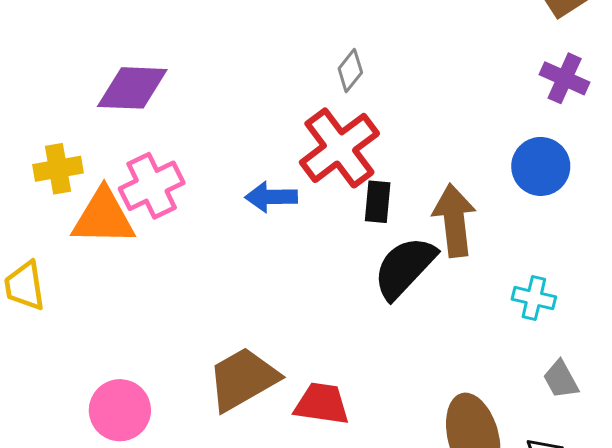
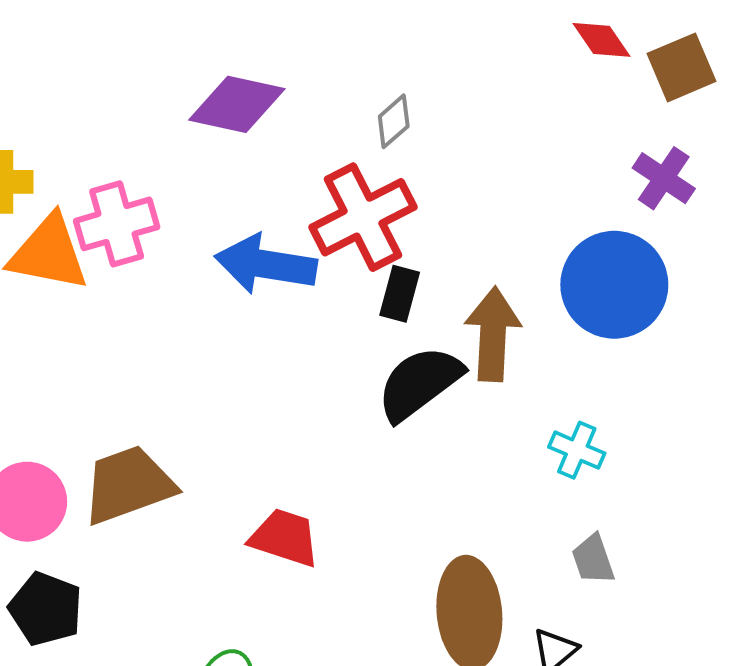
purple diamond: (132, 88) -> (237, 104), moved
blue circle: (541, 166) -> (614, 285), size x1.4
blue arrow: (271, 197) -> (266, 264), size x1.5
brown trapezoid: (243, 379) -> (128, 485), moved

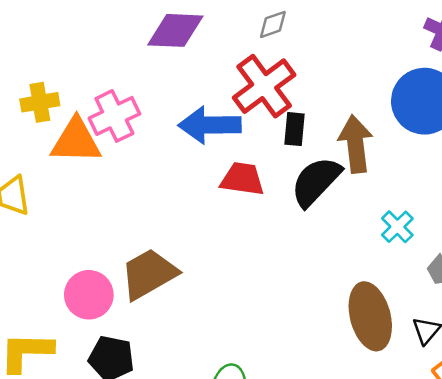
gray diamond: (394, 121) -> (273, 24), turned 32
cyan cross: (577, 450) -> (397, 227), moved, turned 32
red trapezoid: (285, 538) -> (242, 179), moved

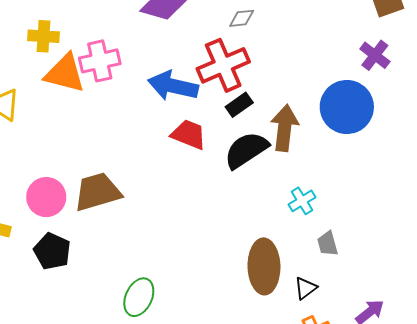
black rectangle: (294, 129) -> (239, 105), turned 36

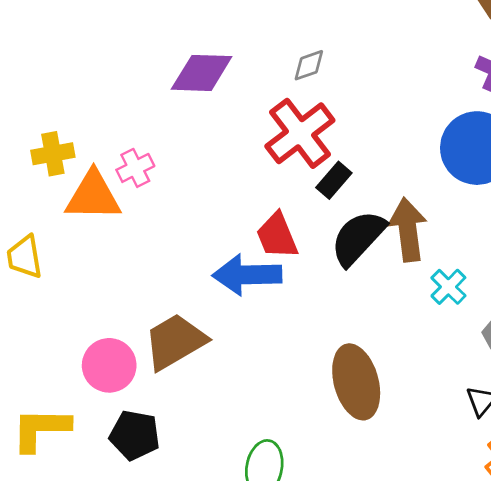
pink cross: (100, 61) -> (135, 168), size x0.7
blue arrow: (173, 86) -> (247, 275), moved
brown arrow: (284, 128) -> (408, 230), moved
red trapezoid: (189, 134) -> (277, 236), turned -120
brown ellipse: (264, 266) -> (356, 382), moved

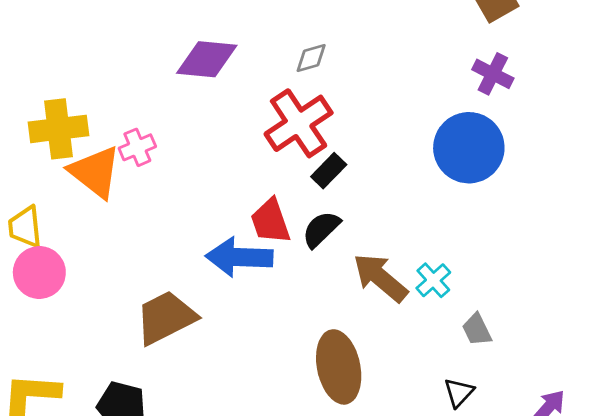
yellow cross: (53, 154) -> (58, 129), size x1.4
orange triangle: (93, 196) -> (95, 172), turned 34
brown arrow: (408, 230) -> (380, 278), moved, turned -46
black semicircle: (358, 238) -> (321, 229), moved, size x0.7
pink circle: (109, 365) -> (39, 272), moved

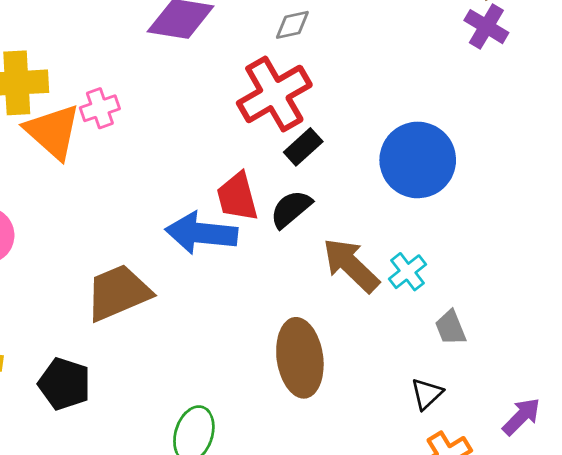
purple cross: (493, 74) -> (486, 27), moved
blue circle: (469, 148) -> (418, 160), moved

